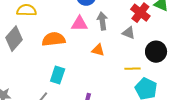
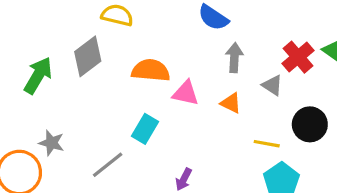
pink triangle: (79, 24) -> (186, 93), moved
orange triangle: (98, 50) -> (231, 103), moved

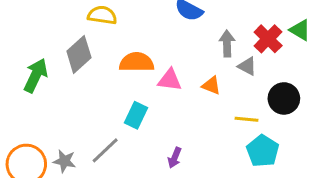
gray arrow: (234, 58) -> (227, 44), moved
gray star: (52, 143) -> (64, 161), moved

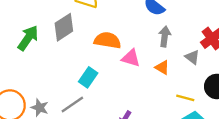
gray arrow: (227, 44) -> (165, 37), moved
cyan rectangle: (136, 115) -> (88, 77), moved

